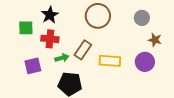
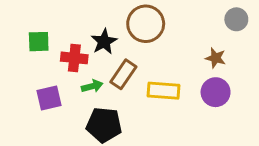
black star: (50, 15) -> (104, 42), moved
gray circle: (142, 18) -> (236, 19), moved
brown star: (155, 40) -> (216, 58), moved

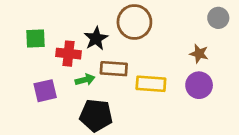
brown rectangle: (123, 74) -> (114, 69), turned 60

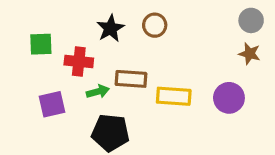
brown circle: (134, 22) -> (155, 25), size x0.6
black star: (96, 38) -> (110, 28), moved
brown star: (199, 54) -> (250, 54), moved

